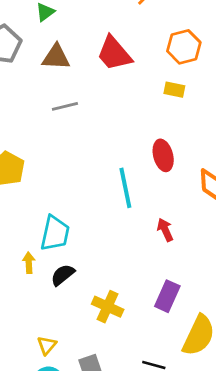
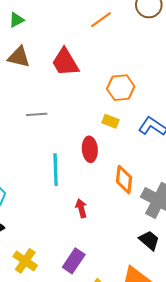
orange hexagon: (184, 47) -> (121, 88), moved
yellow rectangle: (174, 90) -> (110, 121), moved
gray line: (65, 106) -> (37, 114), moved

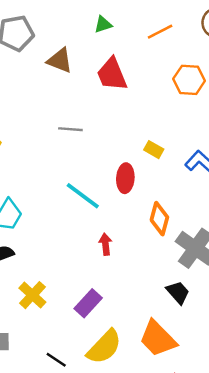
green triangle: (16, 20) -> (103, 24), moved
orange hexagon: (121, 88) -> (189, 80), moved
cyan line: (56, 170) -> (83, 196), turned -60

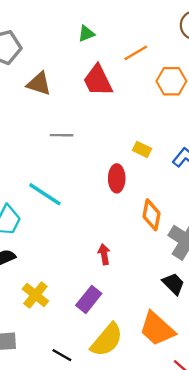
orange line: (160, 32) -> (136, 53), moved
brown triangle: (60, 61) -> (39, 84), moved
cyan line: (83, 196) -> (45, 194), moved
red arrow: (106, 244) -> (104, 254), moved

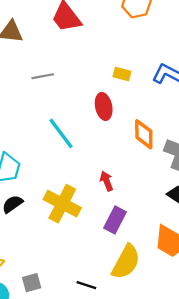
cyan line: (45, 194) -> (61, 133), moved, turned 32
yellow cross: (35, 295) -> (62, 204), moved, size x1.4
purple rectangle: (89, 299) -> (115, 220), moved

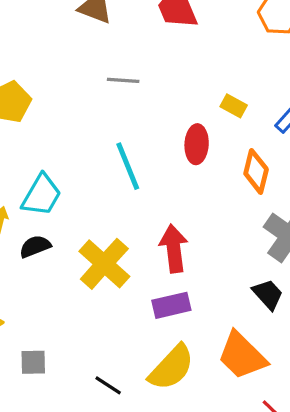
orange diamond: (144, 134) -> (256, 171), moved
red arrow: (107, 181) -> (174, 249), size x1.6
purple rectangle: (115, 220) -> (171, 305), turned 35

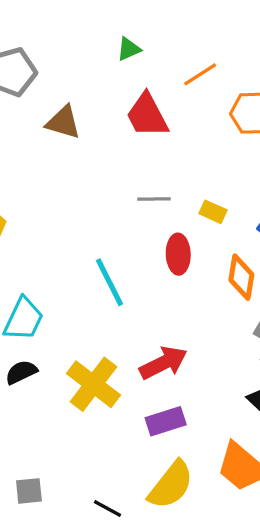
gray line: (123, 80) -> (154, 199), moved
red arrow: (174, 249) -> (163, 363), turned 75

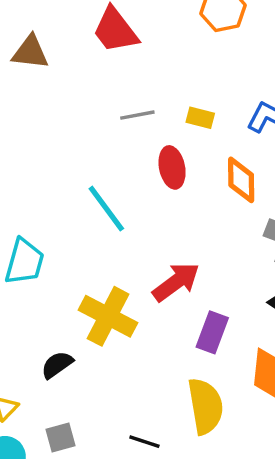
black semicircle: (21, 372) -> (57, 365), moved
purple rectangle: (166, 421) -> (212, 332), moved, turned -42
yellow semicircle: (171, 485) -> (205, 406), turned -38

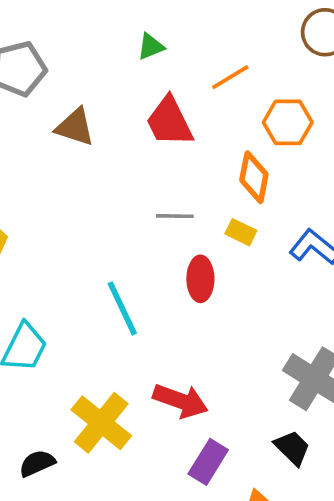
orange diamond: (241, 180) -> (254, 177), moved
red arrow: (176, 282) -> (181, 401), turned 45

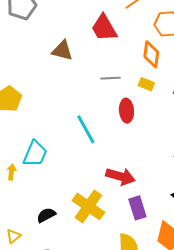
brown triangle: (75, 127) -> (62, 51), moved
yellow cross: (101, 423) -> (88, 206), moved
purple rectangle: (208, 462) -> (137, 208), turned -45

